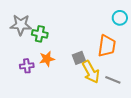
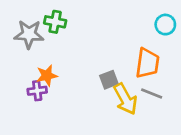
green cross: (40, 34) -> (55, 22), moved
orange star: (47, 59) -> (47, 76), moved
gray line: (113, 80) -> (152, 93), moved

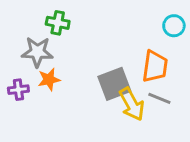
gray star: (29, 34) -> (37, 52), moved
gray square: (109, 80) -> (114, 84), size x1.6
purple cross: (37, 91) -> (18, 90), moved

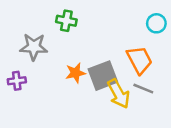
green cross: (58, 23) -> (66, 21), moved
orange trapezoid: (155, 66) -> (139, 60), turned -36
orange star: (49, 79) -> (75, 73), moved

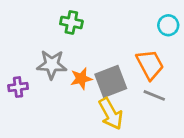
gray star: (34, 47) -> (52, 65), moved
yellow arrow: (119, 94) -> (111, 114), moved

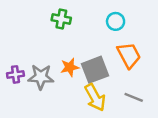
cyan circle: (168, 25) -> (116, 21), moved
gray star: (52, 65) -> (41, 77), moved
gray line: (154, 95) -> (134, 97), moved

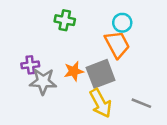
orange trapezoid: (129, 55) -> (117, 44), moved
purple cross: (15, 74) -> (30, 65), moved

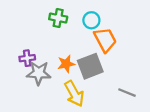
cyan circle: (122, 23) -> (91, 20), moved
yellow arrow: (101, 103) -> (74, 94), moved

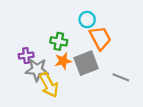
green cross: (58, 18) -> (59, 41), moved
gray line: (127, 93) -> (121, 77), moved
yellow arrow: (74, 94) -> (49, 85), moved

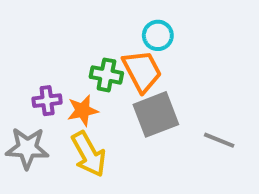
orange trapezoid: (100, 38) -> (142, 71), moved
orange star: (63, 61) -> (83, 111), moved
gray star: (37, 70) -> (27, 148), moved

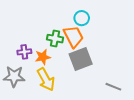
gray line: (219, 140) -> (113, 87), moved

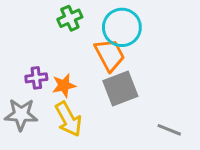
cyan circle: (82, 18) -> (122, 27), size x1.6
green cross: (55, 39) -> (70, 18), moved, turned -35

